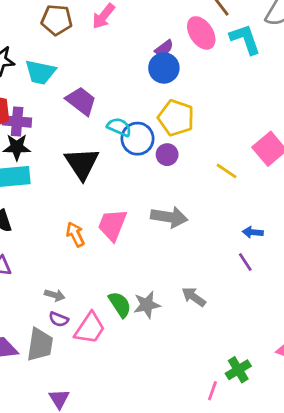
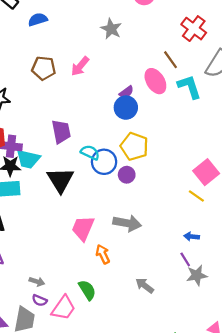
cyan trapezoid: (40, 72) -> (28, 159), moved
purple trapezoid: (81, 101) -> (61, 132), turned 40
yellow line: (227, 171) -> (196, 196), moved
orange arrow: (75, 234) -> (103, 254), moved
gray star: (147, 305) -> (197, 275), moved

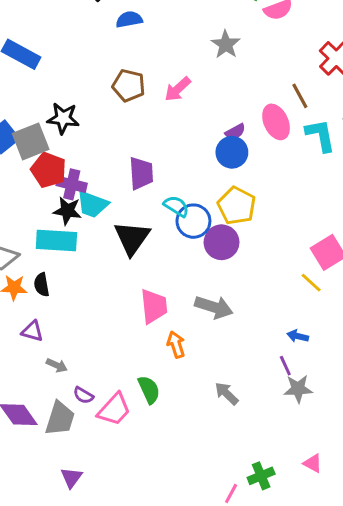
purple circle: (127, 175) -> (222, 242), size x1.5
pink trapezoid: (83, 228) -> (154, 306), turned 144
gray arrow: (37, 282) -> (57, 365), moved

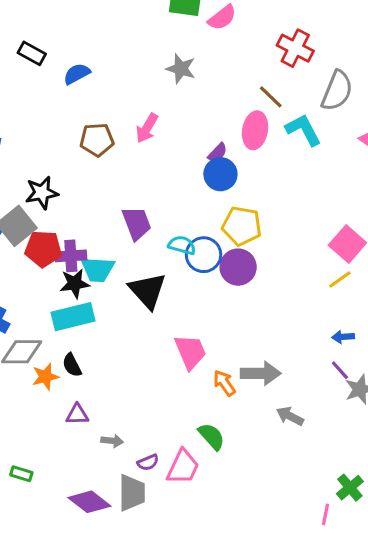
pink ellipse: (276, 122) -> (255, 130), turned 52
yellow line: (311, 283) -> (340, 280), turned -60
gray arrow: (214, 307) -> (261, 373), moved
purple semicircle: (83, 395) -> (148, 462), turned -36

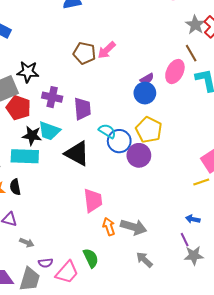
gray star: (181, 69) -> (195, 25), moved
brown pentagon: (97, 140) -> (84, 53), moved
purple cross: (71, 256) -> (52, 97), moved
black triangle: (148, 291) -> (77, 154), turned -36

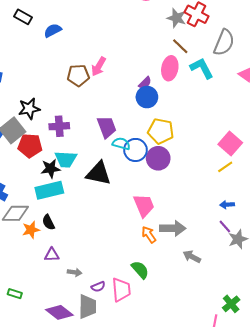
purple trapezoid: (83, 109) -> (107, 127), moved
pink trapezoid: (93, 200) -> (144, 205), moved
pink trapezoid: (67, 272) -> (121, 290), turned -30

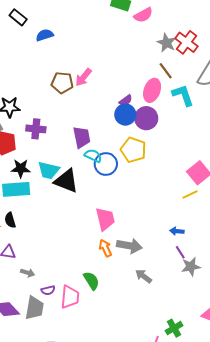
purple circle: (158, 158) -> (146, 118), moved
cyan trapezoid: (66, 159) -> (49, 170), moved
blue arrow: (227, 205) -> (177, 231), moved

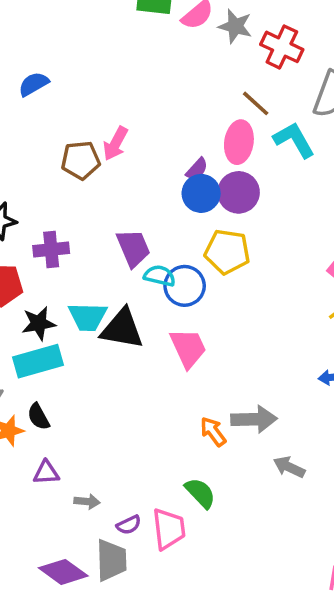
gray star: (166, 43) -> (235, 26), moved
pink trapezoid: (105, 219) -> (188, 348), moved

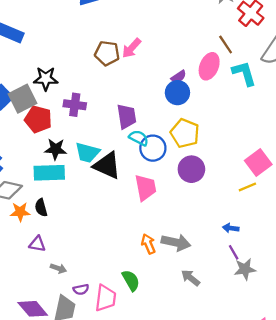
purple circle: (239, 192) -> (191, 169), moved

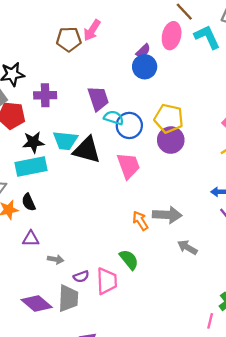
yellow pentagon: (185, 133) -> (169, 118), moved

